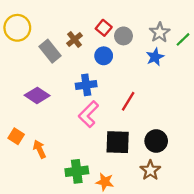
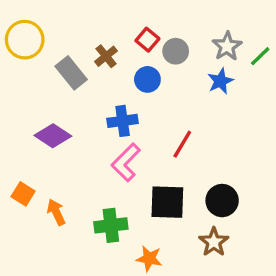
green cross: (77, 171) -> (111, 225), moved

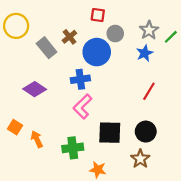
red square: (147, 40) -> (98, 15), moved, turned -32
blue circle: (147, 79) -> (97, 52), size x1.6
red line: (182, 144) -> (149, 91), moved

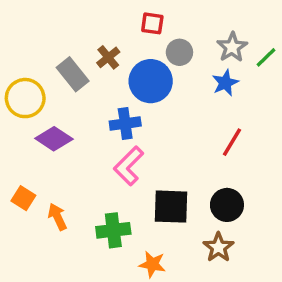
yellow circle: (16, 26) -> (25, 98), moved

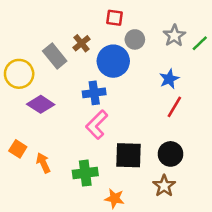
blue star: (225, 83) -> (169, 79), moved

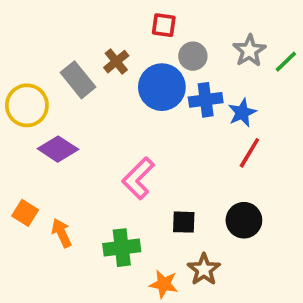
blue cross: (94, 93) -> (206, 100), moved
black square: (129, 155) -> (184, 222), size x0.6
brown star: (164, 186) -> (204, 269), moved

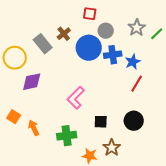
purple diamond: (58, 149) -> (32, 82), turned -45

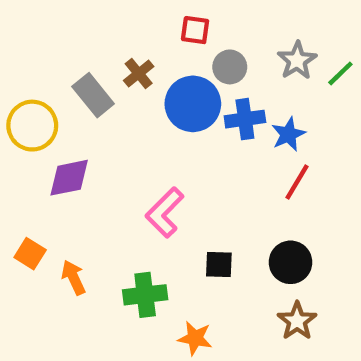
brown star: (112, 148) -> (297, 321), moved

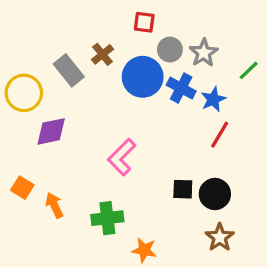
gray star: (297, 60) -> (204, 53), moved
green line: (340, 73) -> (249, 70), moved
blue cross: (245, 119) -> (181, 88), turned 36
black square: (219, 264) -> (183, 189), moved

